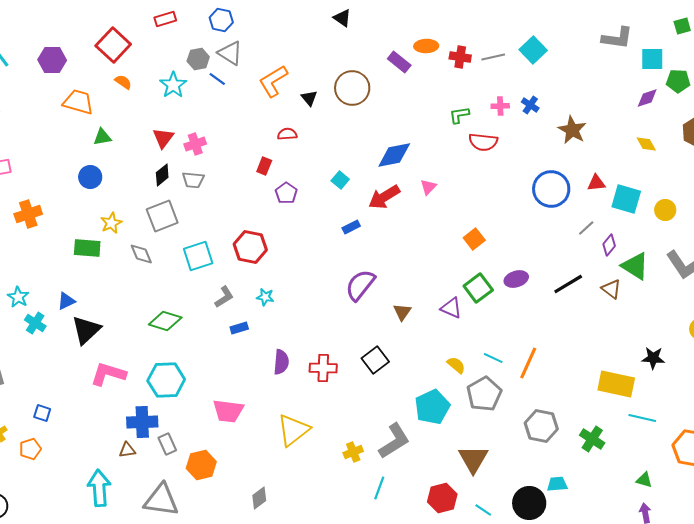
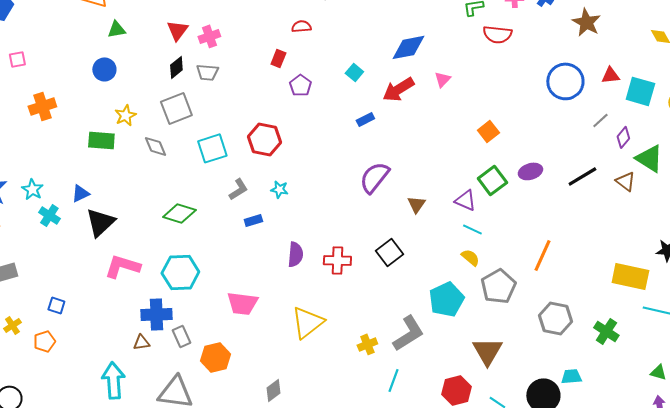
cyan line: (493, 358) -> (472, 229), moved

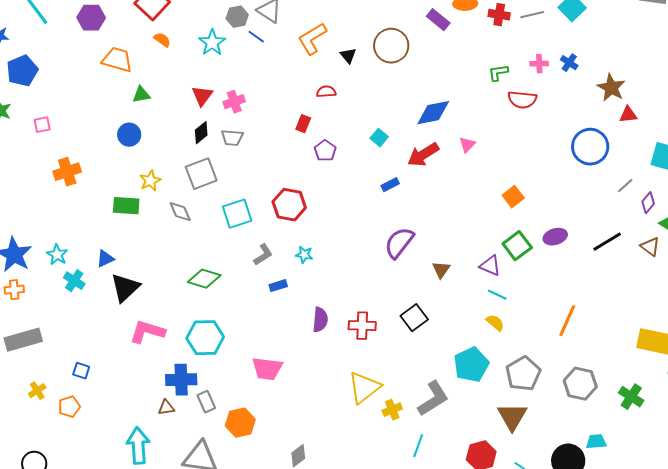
red triangle: (610, 75) -> (628, 115), moved
gray pentagon: (498, 286) -> (523, 374), moved
yellow triangle: (307, 322) -> (364, 388), moved

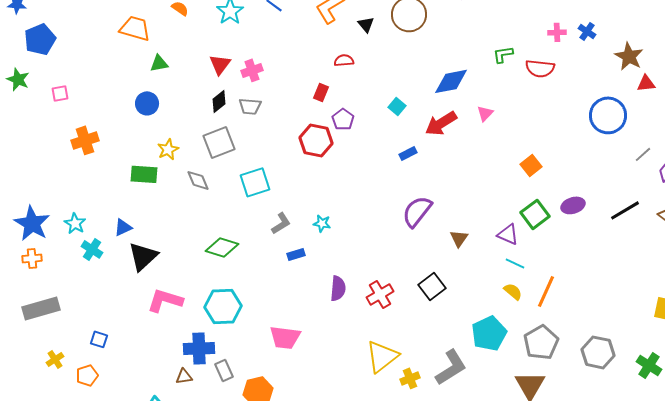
green L-shape: (498, 73) -> (503, 54), moved
red hexagon: (289, 205) -> (316, 140), moved
orange line: (567, 321) -> (546, 291), moved
red cross: (362, 326) -> (380, 294), turned -32

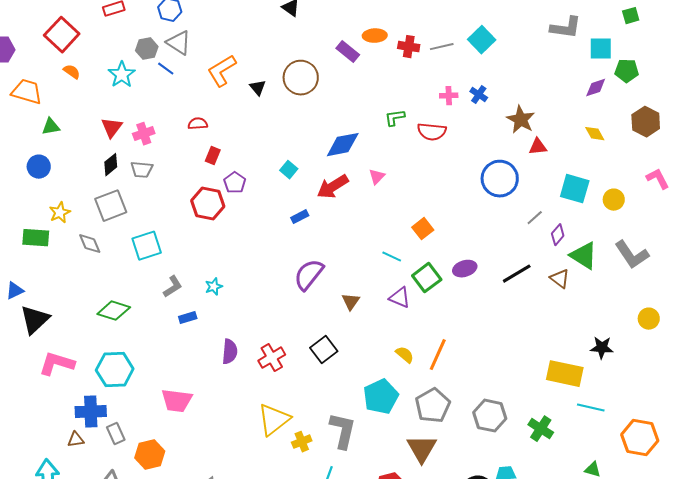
red semicircle: (344, 60) -> (198, 124), moved
cyan star: (322, 223) -> (214, 287), turned -30
cyan line: (515, 263) -> (392, 257), moved
gray L-shape: (451, 367) -> (343, 431), turned -45

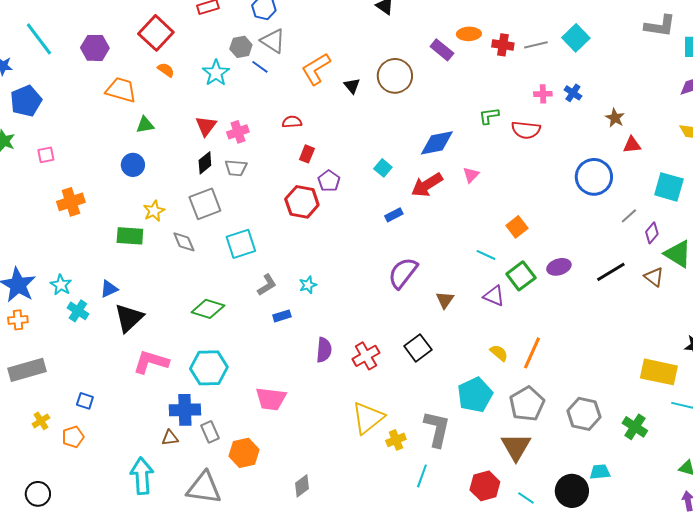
brown star: (521, 120) -> (615, 118), size x0.7

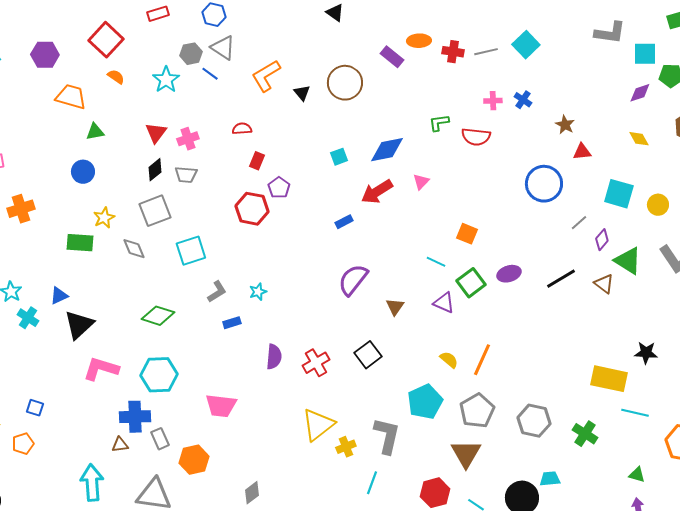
cyan square: (383, 168) -> (339, 157), moved, turned 30
orange square: (517, 227) -> (467, 234), turned -30

